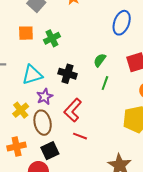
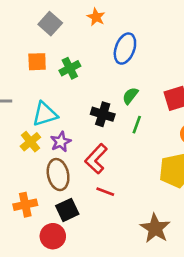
blue ellipse: (122, 23) -> (125, 49), moved
black cross: (68, 74) -> (103, 114), moved
yellow cross: (21, 110) -> (30, 142), moved

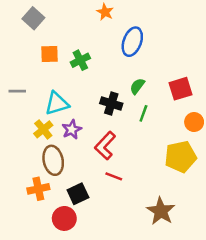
gray square: (50, 24) -> (33, 18), moved
brown ellipse: (58, 175) -> (53, 160), moved

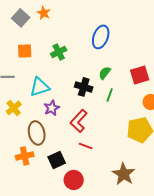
orange star: (105, 12) -> (44, 13), moved
orange square: (49, 54) -> (25, 51), moved
yellow cross: (43, 129) -> (14, 108), moved
red circle: (64, 218) -> (74, 180), moved

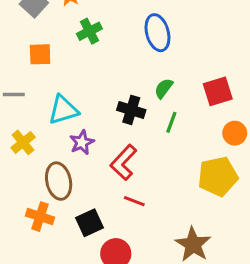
blue ellipse: (101, 37) -> (157, 33), turned -35
green cross: (59, 52) -> (89, 31), moved
orange cross: (25, 156) -> (40, 217), turned 30

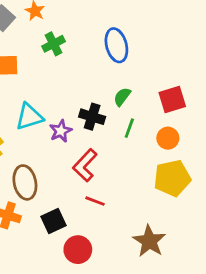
orange circle: (235, 133) -> (168, 138), moved
purple star: (82, 142) -> (61, 131), moved

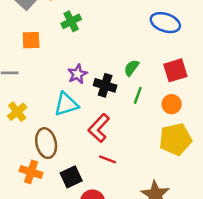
blue ellipse: (116, 45) -> (165, 23), moved, turned -56
cyan triangle: (29, 117) -> (66, 104), moved
purple star: (61, 131) -> (77, 74), moved

